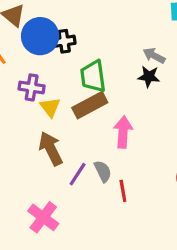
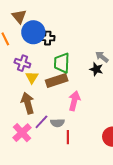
gray semicircle: (103, 171) -> (57, 123), turned 104
pink cross: (43, 217) -> (22, 133), moved

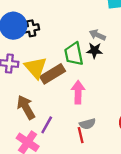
green trapezoid: (62, 63) -> (74, 54), moved
yellow triangle: (32, 77) -> (36, 68), moved, size x1.5
gray semicircle: (57, 123) -> (87, 124), moved

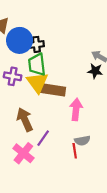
green trapezoid: (74, 54) -> (37, 65), moved
brown rectangle: (53, 74) -> (53, 90), turned 35

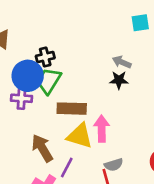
blue circle: (20, 40) -> (28, 76), moved
green trapezoid: (37, 65) -> (49, 81), turned 45
yellow triangle: (37, 82) -> (80, 136), moved, turned -30

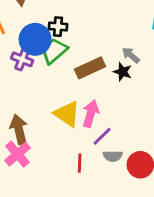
brown rectangle: (72, 109) -> (90, 68), moved, turned -44
brown arrow: (42, 148) -> (19, 129), moved
gray semicircle: (114, 165) -> (113, 156), moved
purple line: (67, 167) -> (102, 136), moved

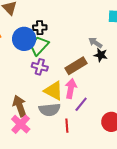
purple cross: (22, 59) -> (40, 67), moved
brown rectangle: (90, 68) -> (76, 66), moved
black star: (122, 72) -> (101, 55), moved
gray semicircle: (113, 156) -> (50, 110), moved, size x1.5

